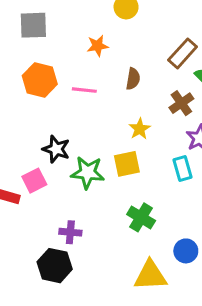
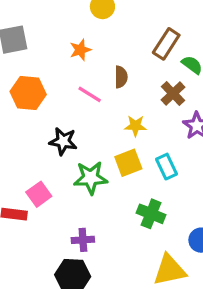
pink line: (84, 90) -> (90, 94), moved, turned 35
yellow star: (140, 129) -> (135, 126), turned -30
black star: (56, 149) -> (63, 141), moved
cyan rectangle: (183, 168) -> (167, 167), moved

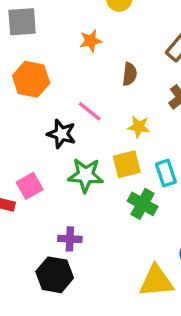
pink line: (90, 94) -> (90, 111), moved
green cross: (151, 214) -> (143, 204), moved

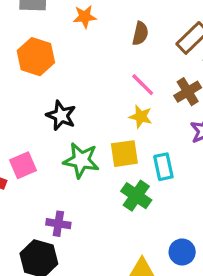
orange star: (91, 41) -> (85, 17), moved
brown semicircle: (130, 74) -> (140, 33), moved
pink line: (90, 111) -> (143, 85), moved

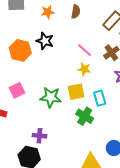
brown semicircle: (140, 33) -> (76, 12), moved
orange hexagon: (36, 57) -> (20, 50), moved
black star: (61, 116) -> (45, 41), moved
pink square: (23, 165) -> (17, 90), moved

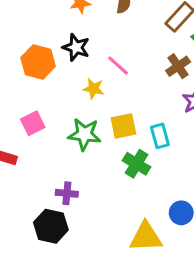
pink line: (84, 50) -> (118, 66), moved
yellow star: (84, 69) -> (93, 89), moved

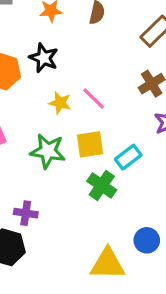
pink line: (118, 66) -> (94, 98), moved
cyan rectangle: (160, 136) -> (128, 157), turned 65

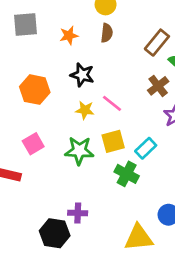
black star: (44, 58) -> (82, 75), moved
purple cross: (26, 213) -> (78, 213), moved

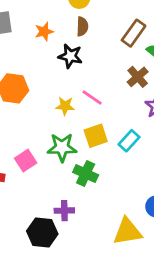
black star: (82, 75) -> (70, 56), moved
pink square: (33, 144) -> (26, 161), moved
green cross: (127, 174) -> (86, 174), moved

